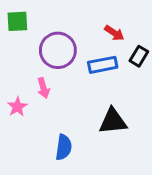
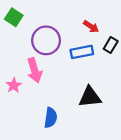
green square: (17, 21) -> (14, 17), turned 36
pink arrow: (43, 88) -> (34, 70), size x1.5

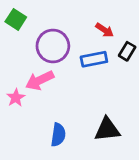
pink arrow: (34, 70) -> (40, 80), turned 80
black triangle: (90, 97) -> (107, 129), moved

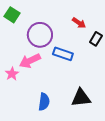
blue rectangle: (94, 59) -> (63, 54), moved, turned 30

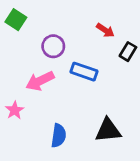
purple circle: (40, 35) -> (53, 46), size x0.7
pink star: (12, 74) -> (15, 110), moved

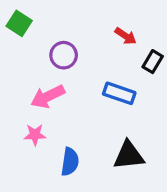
blue rectangle: (84, 72) -> (119, 93), moved
pink star: (15, 110) -> (35, 135), moved, turned 30

